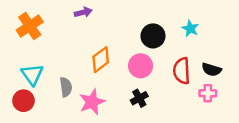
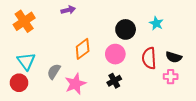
gray semicircle: (66, 87) -> (54, 71), turned -140

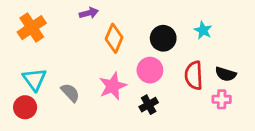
orange diamond: (83, 49) -> (114, 38), moved, turned -30
gray semicircle: (54, 71) -> (70, 93), turned 105
pink star: (75, 84) -> (113, 86), moved

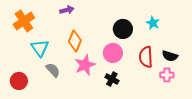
orange diamond: (114, 38) -> (75, 41), moved
cyan triangle: (34, 79) -> (40, 48), moved
black cross: (149, 105) -> (112, 79), turned -32

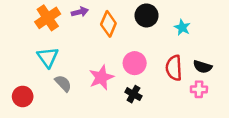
orange cross: (24, 21) -> (48, 18), moved
black circle: (123, 29) -> (147, 15), moved
orange diamond: (75, 41) -> (108, 24), moved

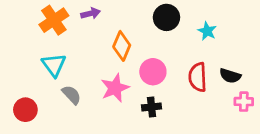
orange diamond: (108, 24) -> (122, 46), moved
pink cross: (199, 89) -> (244, 102), moved
black cross: (133, 94) -> (152, 107), turned -35

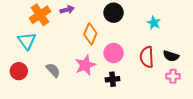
black circle: (166, 17) -> (114, 13), moved
cyan triangle: (54, 65) -> (27, 41), moved
pink cross: (244, 102) -> (173, 76), moved
red circle: (25, 110) -> (19, 71), moved

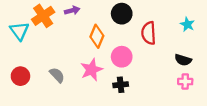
cyan star: (154, 23) -> (187, 24), moved
cyan triangle: (27, 41) -> (19, 31), moved
red semicircle: (147, 57) -> (149, 33), moved

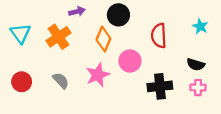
black circle: (122, 14) -> (118, 15), moved
orange cross: (43, 16) -> (58, 37), moved
black cross: (121, 85) -> (160, 86), moved, size x1.5

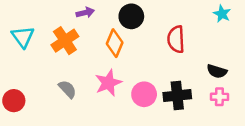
cyan star: (200, 26) -> (222, 14), moved
pink circle: (130, 61) -> (144, 94), moved
red circle: (22, 82) -> (14, 101), moved

